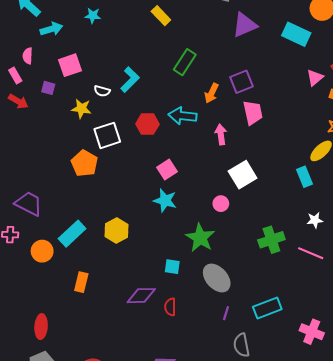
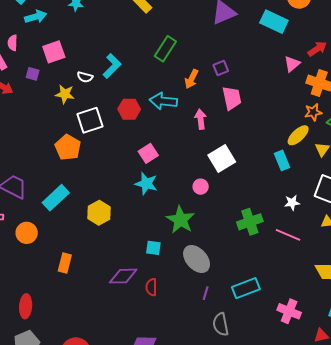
purple square: (241, 82) -> (221, 68), size x0.7
cyan rectangle: (72, 234) -> (56, 198), moved

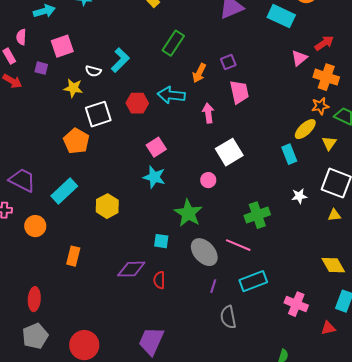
pink line: (288, 235) -> (238, 245), moved

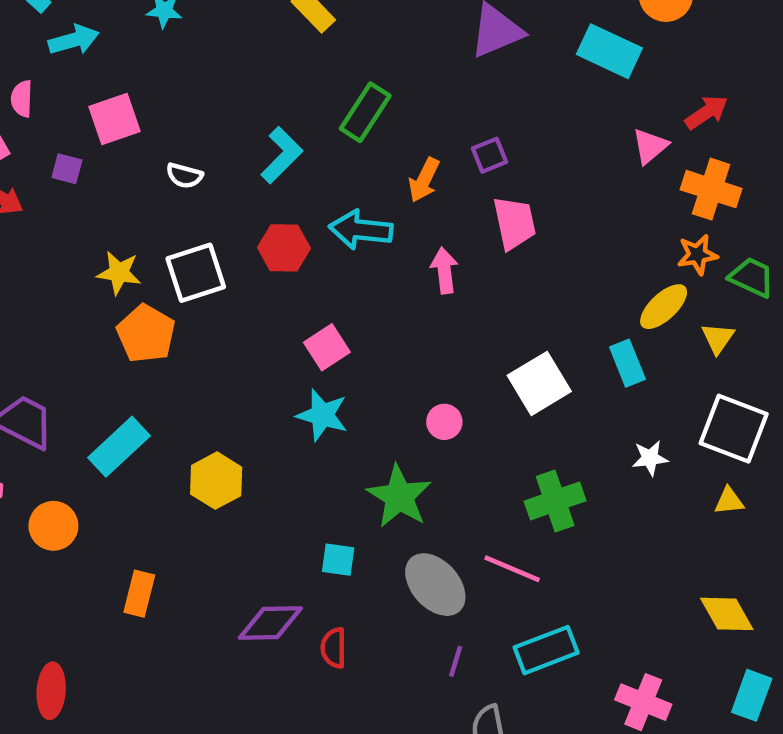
cyan L-shape: (120, 60) -> (282, 155), moved
yellow star: (73, 88) -> (119, 273), moved
white square: (229, 152) -> (539, 383), moved

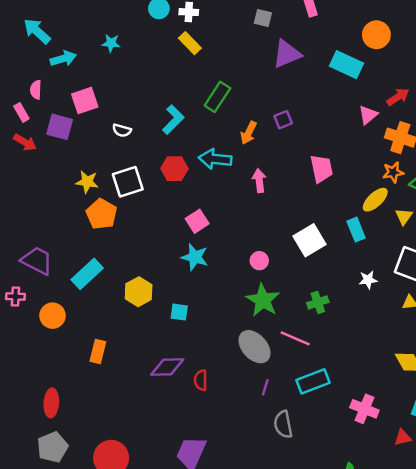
purple square: (67, 169) -> (60, 127), size x1.6
pink trapezoid: (514, 223) -> (321, 169), moved
green star: (399, 496) -> (263, 300), moved
green cross: (555, 501) -> (318, 302), size x0.7
cyan square: (338, 560) -> (179, 312), moved

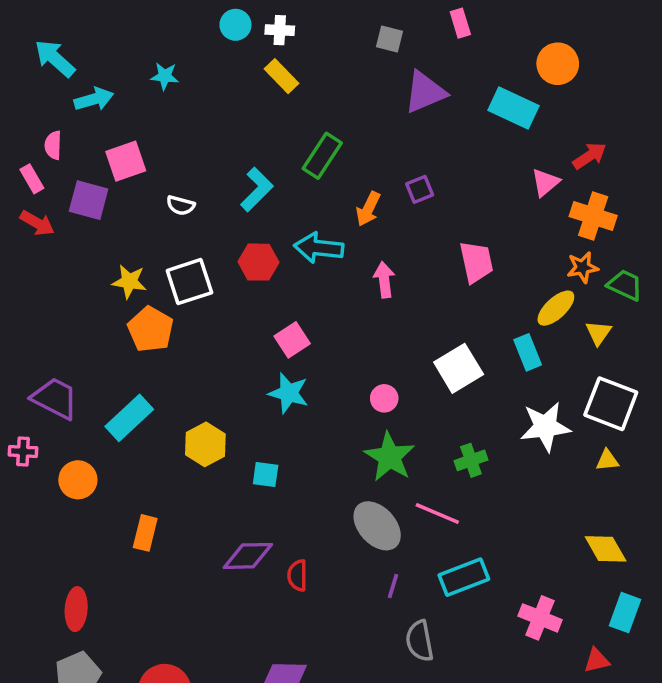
white star: (368, 280) -> (545, 427), size x1.8

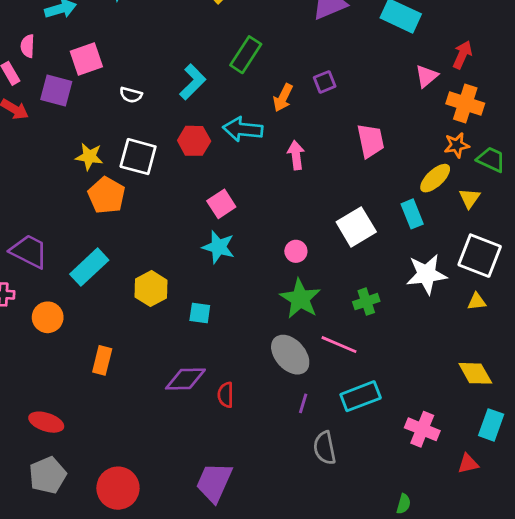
red arrow: (590, 156) -> (462, 55), turned -32
white square: (189, 282) -> (138, 157), turned 33
red ellipse: (76, 609) -> (46, 422), turned -76

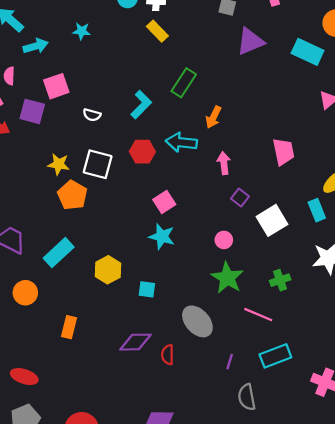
purple square: (325, 82) -> (240, 197), moved, turned -30
gray ellipse: (290, 355) -> (197, 321), moved

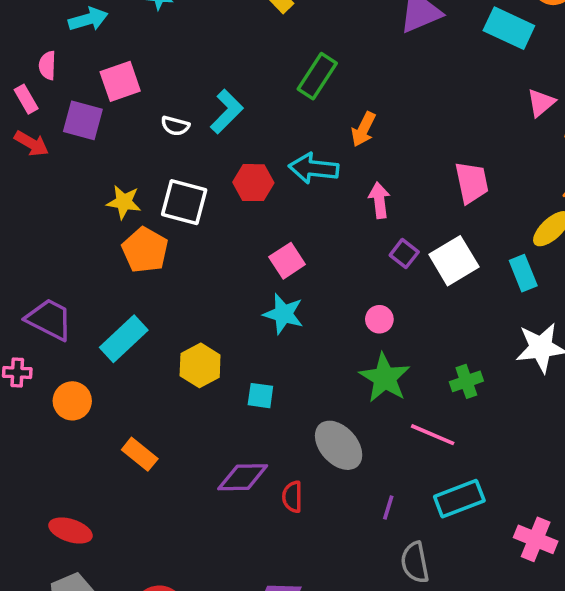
cyan L-shape: (141, 105) -> (227, 112), moved
white square: (272, 220) -> (454, 261), moved
orange rectangle: (69, 327) -> (140, 454), turned -65

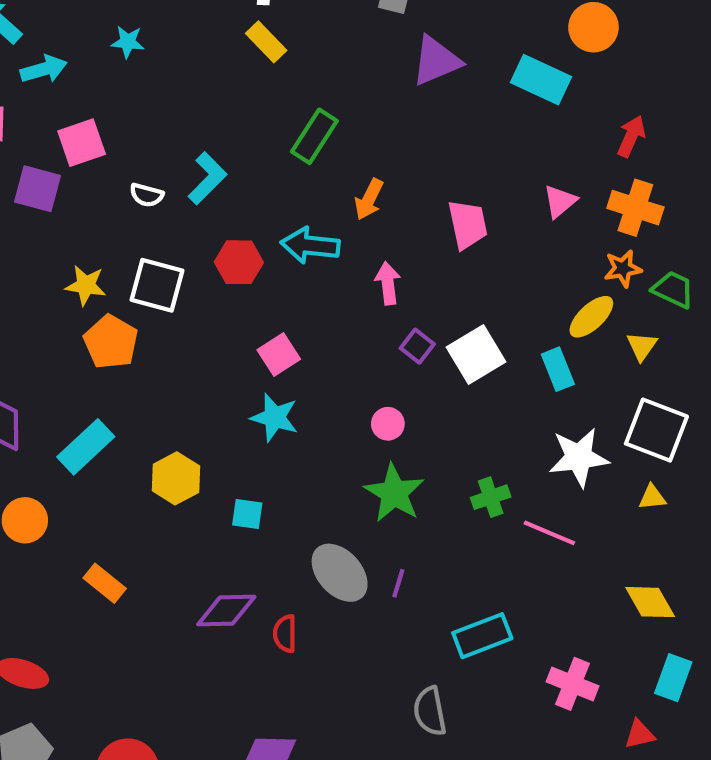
pink triangle: (541, 103) -> (560, 201), moved
pink trapezoid: (472, 183) -> (468, 224), moved
pink line: (433, 435) -> (549, 533), moved
purple line: (388, 507) -> (398, 583), moved

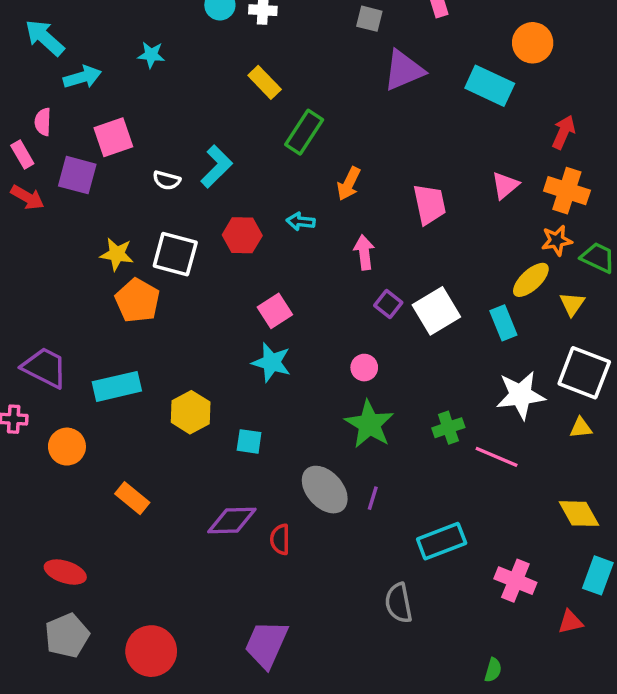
yellow rectangle: (266, 42) -> (265, 82), moved
cyan arrow: (310, 245) -> (301, 221), size x0.6
cyan rectangle: (86, 447) -> (117, 386), turned 30

